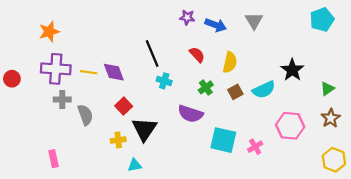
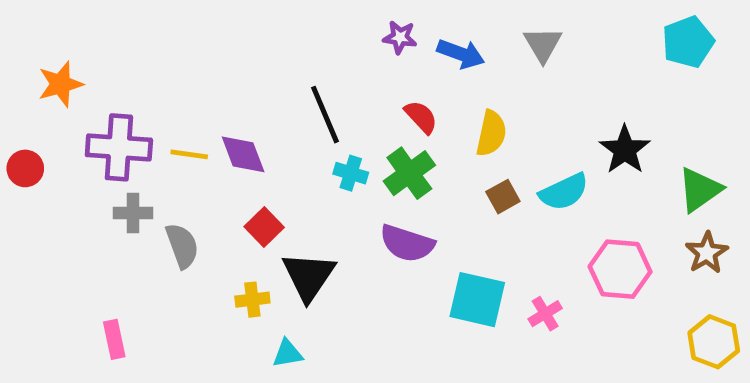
orange star: (49, 32) -> (60, 84), moved
green cross: (206, 87) -> (409, 173), moved, size x1.5
green triangle: (327, 89) -> (700, 190), size x1.5

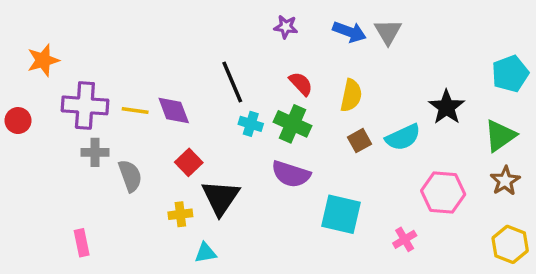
cyan pentagon: (688, 42) -> (510, 74), moved
blue arrow: (461, 54) -> (349, 32), moved
green cross: (409, 173) -> (293, 124), turned -30
pink cross: (545, 314) -> (405, 239), moved

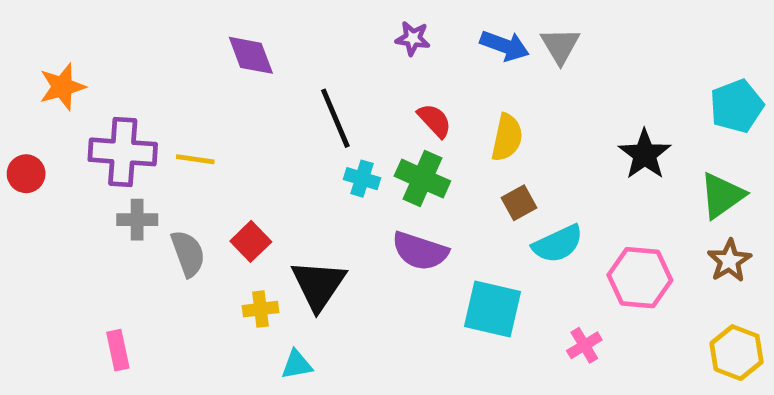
purple diamond: (174, 110) -> (251, 55), moved
cyan semicircle: (403, 137) -> (558, 244), moved
red square: (189, 162) -> (251, 241), moved

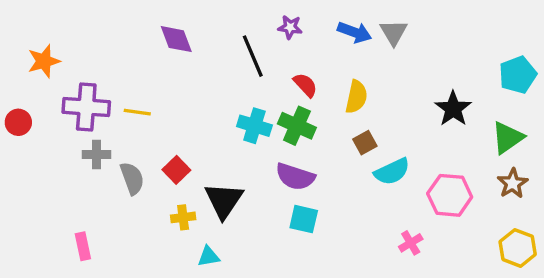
black line: (335, 118) -> (253, 56), moved
cyan cross: (362, 179) -> (254, 126), size x1.4
cyan square: (492, 309) -> (304, 219), moved, size x0.7

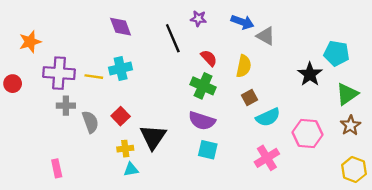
gray triangle: (394, 32) -> (266, 36), moved, turned -30
cyan pentagon: (518, 75) -> (337, 53), moved, turned 30
cyan cross: (254, 126) -> (121, 68), moved, turned -30
pink cross: (411, 243) -> (267, 158), moved, size x1.5
cyan triangle: (209, 256) -> (131, 170), moved

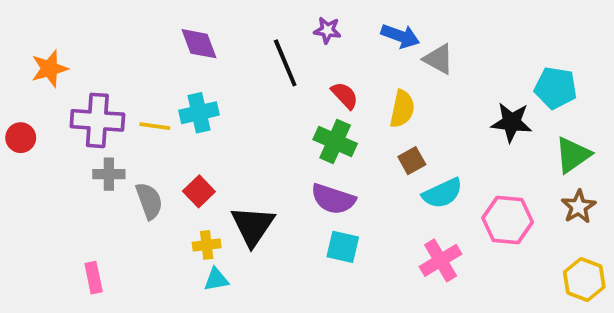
black star: (310, 74) -> (511, 122), turned -30

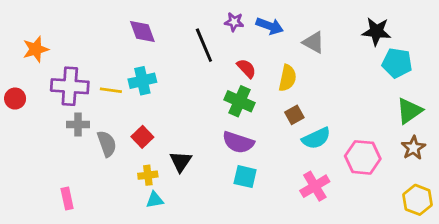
blue arrow: (400, 36) -> (270, 26), moved
black star: (511, 122) -> (376, 31), moved
black triangle: (253, 226) -> (181, 161), size x0.7

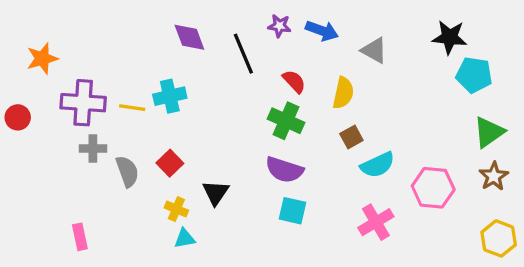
purple diamond: (142, 31) -> (189, 37), moved
yellow cross: (148, 175) -> (176, 209), turned 30

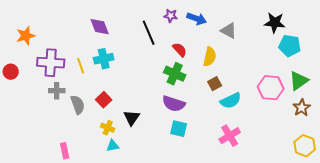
purple diamond: (189, 37) -> (100, 27), moved
yellow line: (132, 108) -> (81, 66), turned 63
pink hexagon: (433, 188) -> (271, 88), moved
pink rectangle: (80, 237) -> (65, 151), moved

